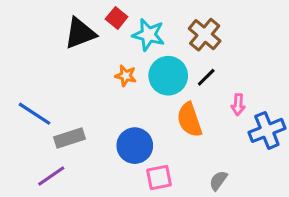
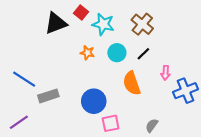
cyan circle: (168, 76) -> (117, 53), size x0.7
purple line: (51, 176) -> (19, 122), moved

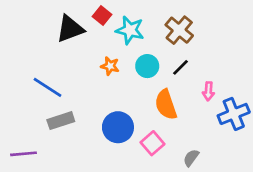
blue line: (24, 79) -> (47, 87), moved
purple line: (19, 122) -> (24, 154), turned 30
pink square: (111, 123) -> (153, 143), moved, turned -30

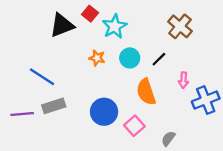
cyan star: (130, 30) -> (115, 26), turned 30
brown cross: (179, 30) -> (180, 26), moved
purple line: (24, 154) -> (22, 114), moved

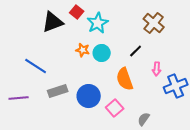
cyan circle: (130, 58) -> (102, 53), moved
gray rectangle: (54, 106) -> (58, 91), moved

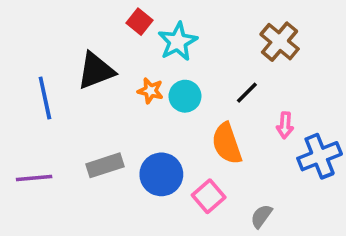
black triangle: (53, 22) -> (96, 71), moved
blue line: (36, 66) -> (45, 98), moved, turned 45

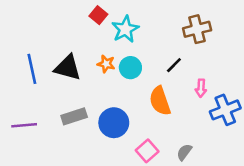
brown cross: (280, 42) -> (197, 29), turned 36
black triangle: (96, 71) -> (68, 68), moved, turned 36
pink square: (209, 196) -> (147, 151), moved

